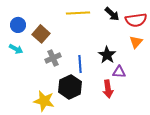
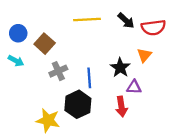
orange triangle: (136, 42) -> (144, 55), moved

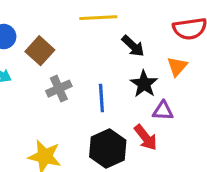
black arrow: (126, 21) -> (133, 46), moved
black hexagon: (78, 104) -> (108, 149), moved
red arrow: (121, 107) -> (146, 137), turned -30

